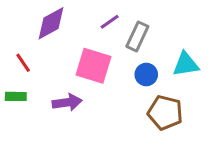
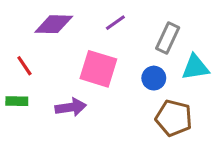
purple diamond: (51, 23) -> (54, 24), turned 30
gray rectangle: (137, 36) -> (168, 38), moved

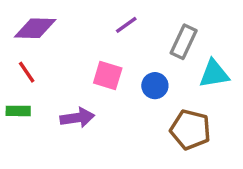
purple diamond: (54, 24) -> (35, 28), moved
pink square: (98, 69) -> (108, 76), size x0.7
blue circle: (154, 78) -> (155, 86), moved

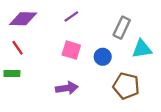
purple line: (126, 25) -> (71, 16), moved
purple arrow: (77, 118) -> (67, 88), moved

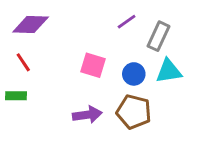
purple line: (71, 16) -> (127, 22), moved
cyan triangle: (142, 49) -> (169, 71), moved
brown pentagon: (126, 86) -> (134, 112), moved

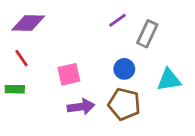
pink square: (93, 65) -> (69, 74), moved, turned -30
cyan triangle: (169, 71) -> (169, 80), moved

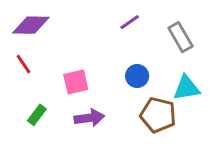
gray rectangle: (147, 34) -> (180, 37), moved, turned -55
green rectangle: (15, 89) -> (37, 115), moved, turned -54
brown pentagon: (124, 104) -> (158, 115), moved

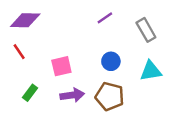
brown pentagon: (158, 115) -> (110, 96), moved

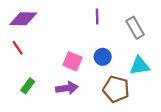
purple line: (105, 18) -> (97, 17), turned -56
pink square: (61, 66) -> (72, 61), moved, turned 36
brown pentagon: (110, 96) -> (116, 89), moved

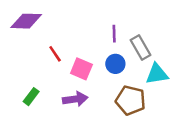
purple line: (97, 17) -> (114, 34), moved
gray rectangle: (135, 28) -> (141, 48), moved
red line: (18, 48) -> (55, 54), moved

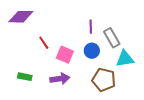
green rectangle: (31, 97) -> (25, 77), turned 64

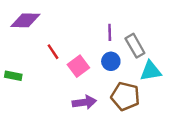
pink square: (65, 55) -> (78, 66), turned 30
green rectangle: (25, 77) -> (13, 76), moved
purple arrow: (60, 79) -> (84, 102), moved

